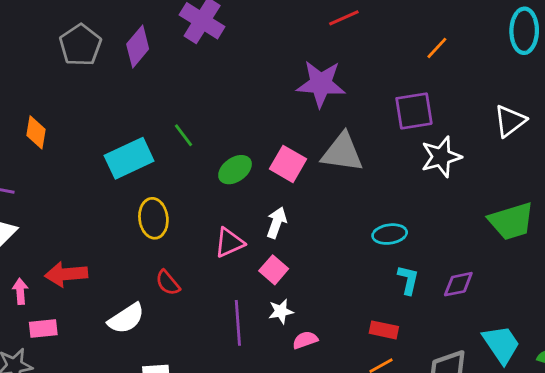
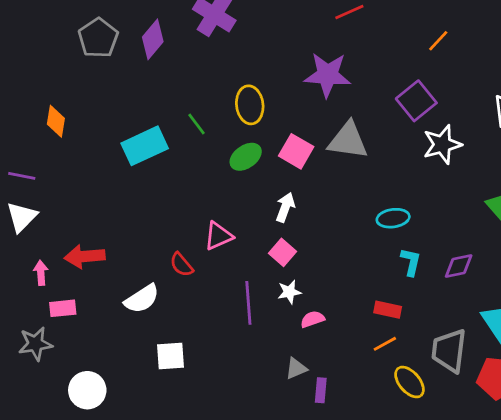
purple square: (414, 111) -> (416, 101), turned -30
yellow ellipse: (153, 218) -> (250, 105), moved
pink triangle: (229, 243) -> (218, 236), moved

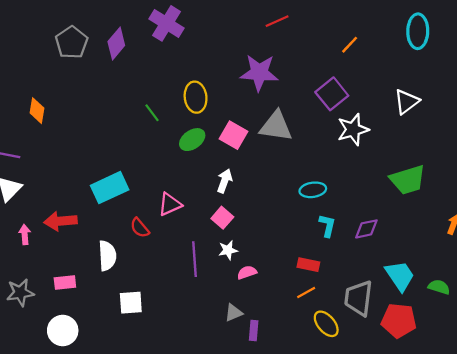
cyan rectangle: (145, 146) -> (110, 188), moved
white semicircle: (142, 299) -> (107, 256), turned -60
pink rectangle: (63, 308) -> (65, 282), moved

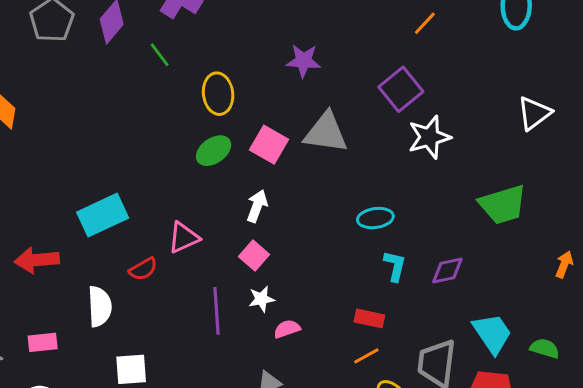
purple star: (259, 73) -> (303, 61), size x0.7
white triangle: (407, 102) -> (534, 113), moved
green line: (152, 113) -> (160, 55), moved
red semicircle: (140, 228) -> (143, 269), turned -80

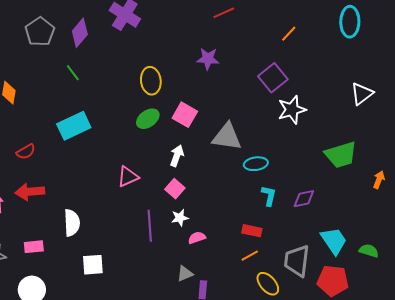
green line: (160, 55) -> (73, 73), moved
gray triangle: (326, 133) -> (227, 137), moved
cyan rectangle: (103, 215) -> (74, 126), moved
orange arrow: (564, 264) -> (379, 180), moved
red semicircle: (143, 269) -> (26, 152), moved

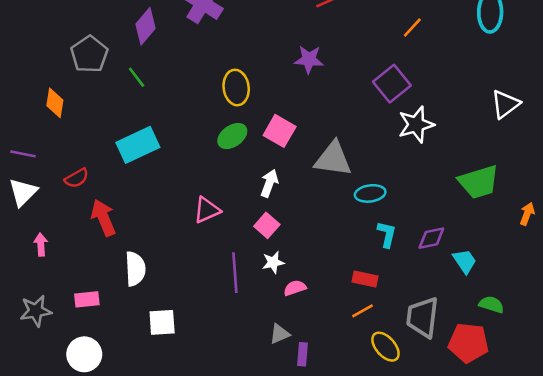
gray pentagon: (40, 32) -> (89, 54), moved
red arrow: (30, 192) -> (103, 218), moved, turned 72
cyan trapezoid: (334, 241) -> (465, 261), moved, size x0.7
green semicircle: (369, 251) -> (491, 304), moved

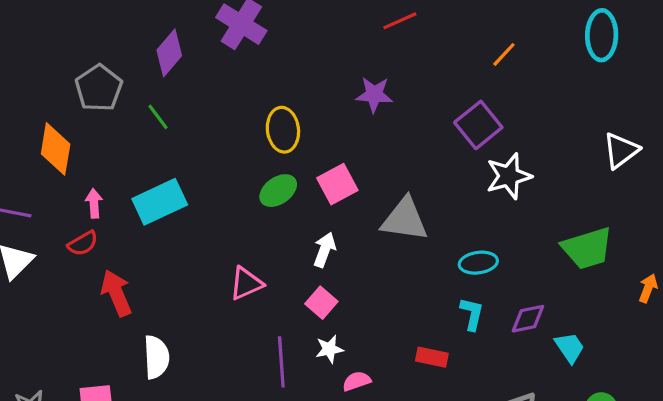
orange diamond: (55, 103) -> (56, 149), size x1.4
pink square: (280, 131) -> (337, 184), turned 32
cyan ellipse: (370, 193) -> (478, 263), moved
pink arrow: (41, 245) -> (94, 203), moved
red rectangle: (365, 279) -> (432, 357), moved

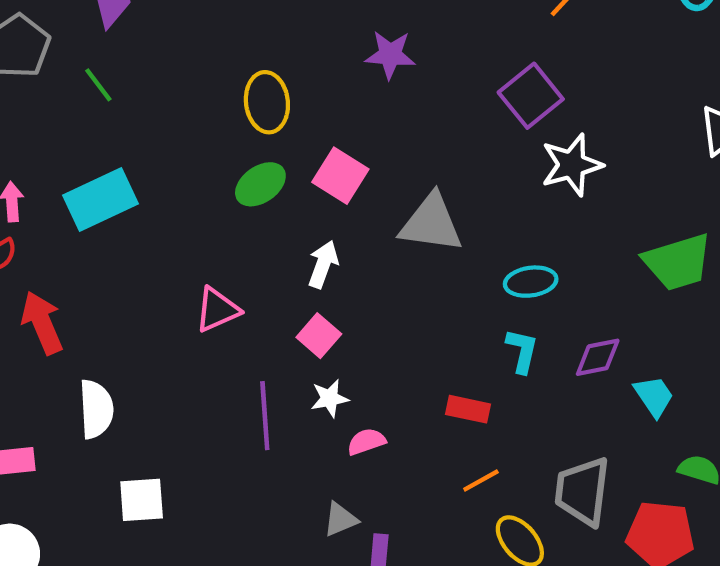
pink square: (337, 184) -> (340, 176), turned -30

